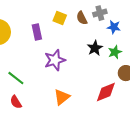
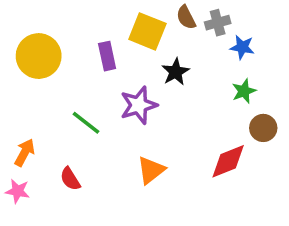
yellow square: (60, 18) -> (147, 31), size x1.5
brown semicircle: (82, 18) -> (186, 17), moved
black star: (95, 48) -> (175, 72), moved
green line: (16, 78) -> (86, 123), moved

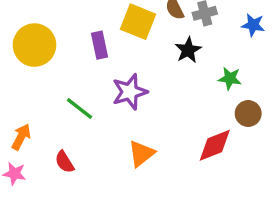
blue star: (242, 47) -> (253, 25), moved
black star: (175, 72) -> (188, 50), moved
green star: (244, 91) -> (230, 78), turned 30

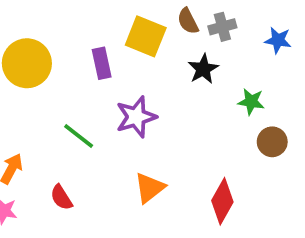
red diamond: (215, 145) -> (222, 201), moved, turned -39

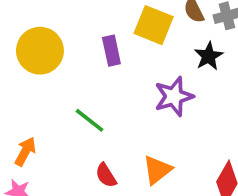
purple star: (136, 117) -> (174, 96), moved
red semicircle: (61, 197) -> (106, 175), moved

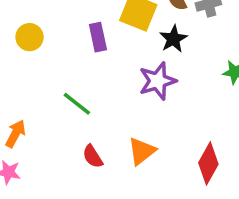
yellow circle: (40, 51) -> (30, 37), size x0.6
black star: (209, 56) -> (173, 39), moved

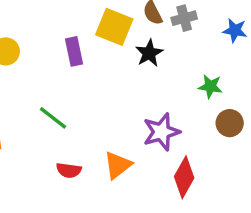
purple star: (158, 81) -> (161, 132), moved
red semicircle: (93, 156) -> (69, 170), turned -50

